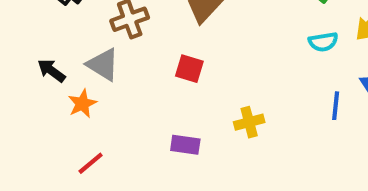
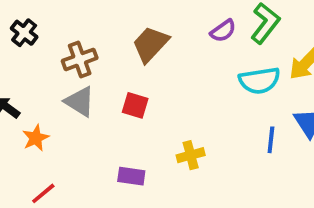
cyan semicircle: (323, 42) -> (259, 81), size x1.5
gray triangle: (103, 64) -> (80, 102), moved

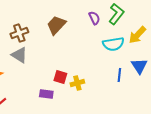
purple semicircle: (223, 31) -> (94, 18), turned -80
red square: (135, 105) -> (60, 77), moved

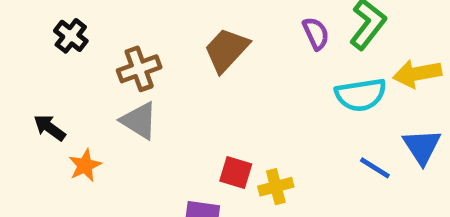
yellow arrow: (137, 35) -> (417, 74), turned 36
blue line: (119, 75) -> (375, 168), turned -64

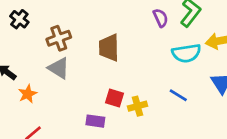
brown trapezoid: (226, 50) -> (109, 48), moved, turned -44
blue line: (375, 168) -> (178, 95), moved

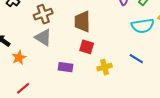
red square: (114, 98) -> (87, 47), moved
purple rectangle: (95, 121) -> (65, 67), moved

